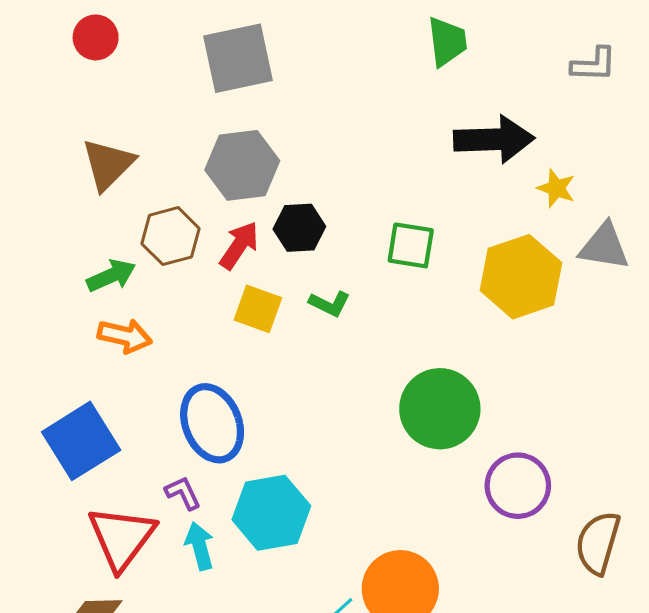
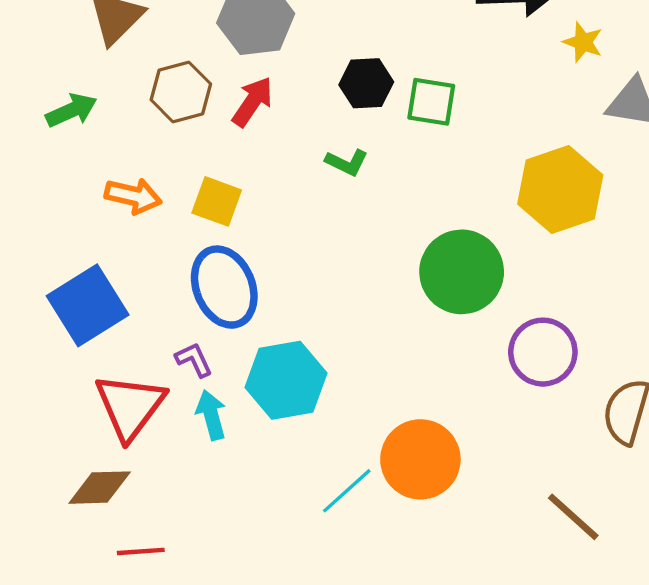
black hexagon: (299, 228) -> (366, 83), moved
green arrow: (111, 276) -> (71, 110), moved
yellow hexagon: (521, 277) -> (560, 190), moved
yellow square: (258, 309) -> (217, 201), moved

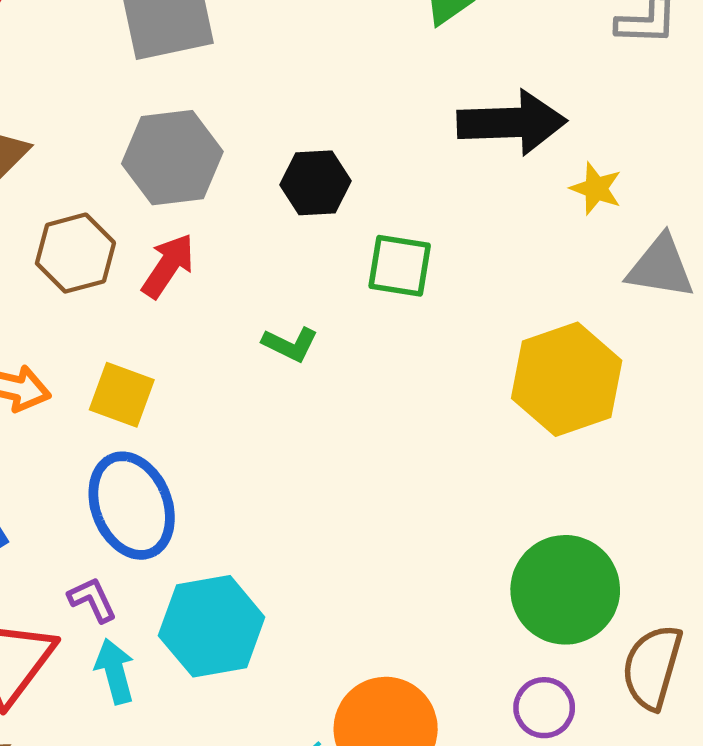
black hexagon: (366, 83) -> (315, 183), moved
green circle: (462, 272) -> (565, 590), moved
purple circle: (543, 352) -> (544, 708), moved, size x0.7

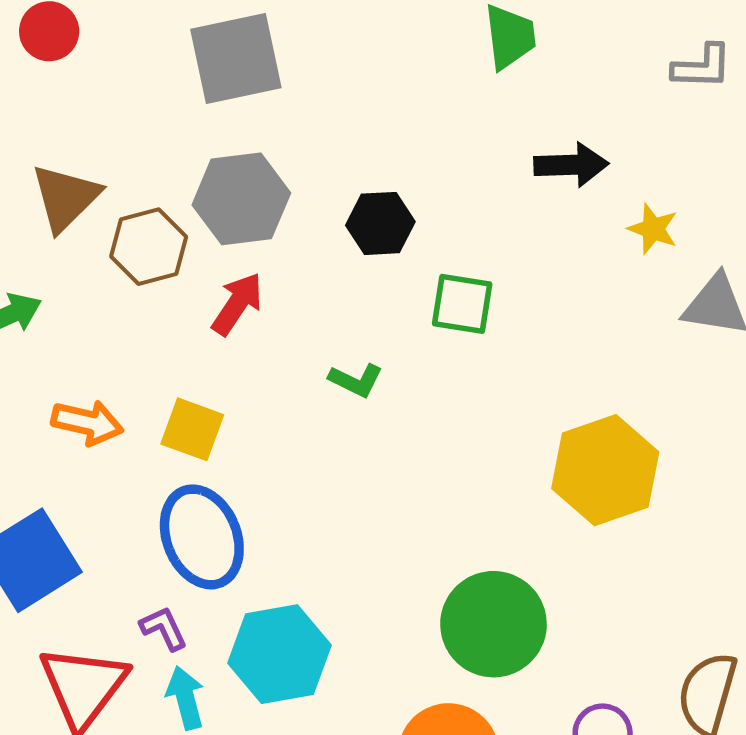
black arrow: (512, 123) -> (571, 165), size x0.7
brown hexagon: (75, 253) -> (149, 247), moved
yellow hexagon: (567, 379) -> (605, 470), moved
green circle: (565, 590) -> (493, 624), moved

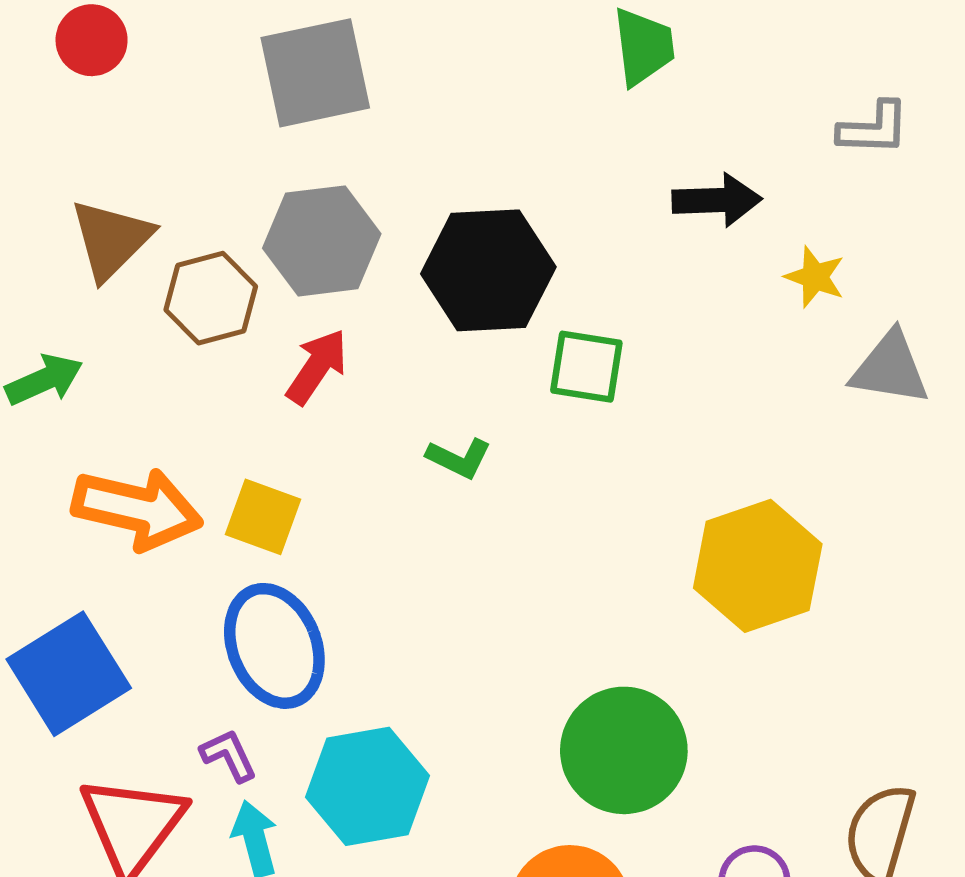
gray L-shape: (702, 67) -> (874, 128), moved
black hexagon: (380, 223) -> (488, 270), size x1.6
orange arrow: (87, 422) -> (137, 509), size x1.5

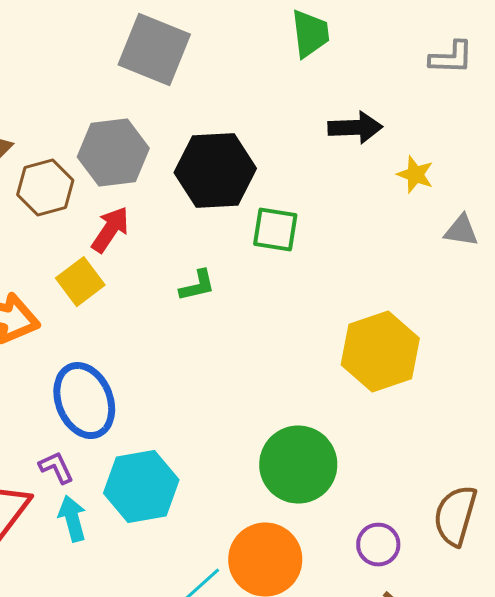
gray square: (315, 73) -> (154, 50), moved, turned 34
gray L-shape: (874, 128) -> (451, 58), moved
gray triangle: (890, 368) -> (461, 231), size x0.7
green L-shape: (459, 458) -> (197, 286), turned -39
yellow square: (263, 517) -> (80, 282), moved, turned 33

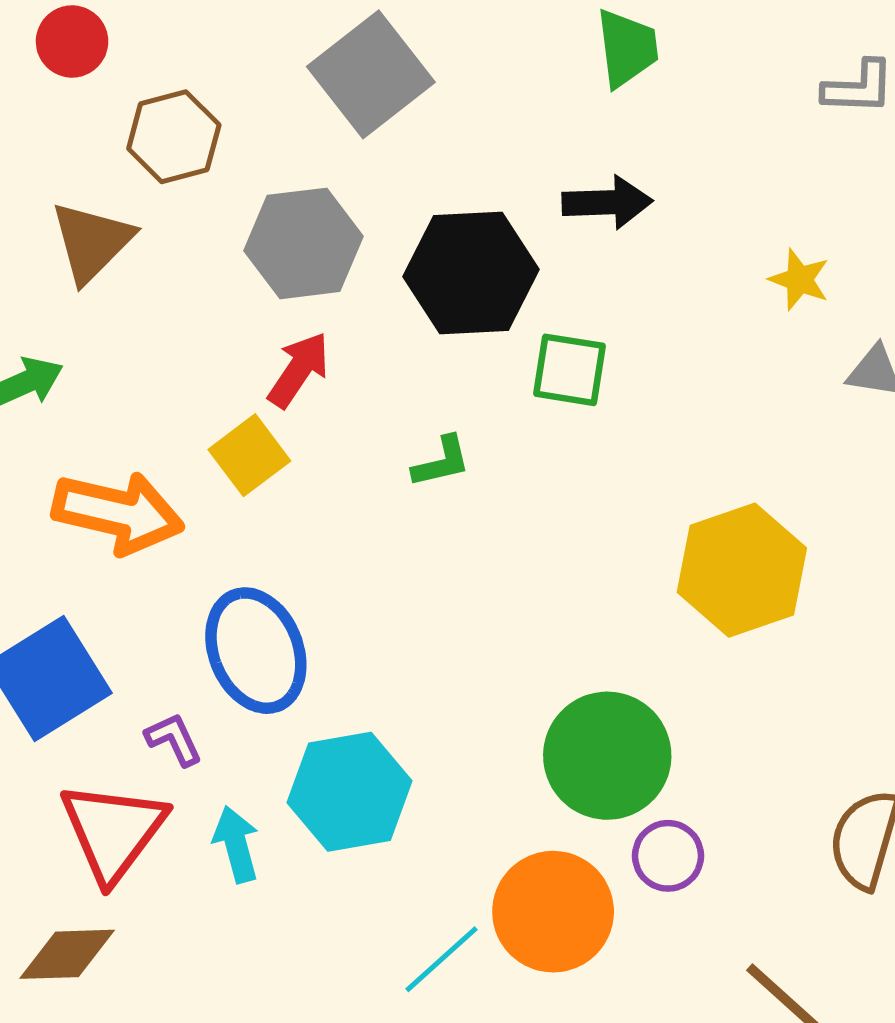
gray square: (154, 50) -> (371, 74), turned 30
black arrow: (355, 128) -> (607, 202), moved
brown hexagon: (45, 188) -> (174, 137), moved
purple L-shape: (56, 468) -> (174, 739), moved
purple circle: (378, 545) -> (668, 856), moved

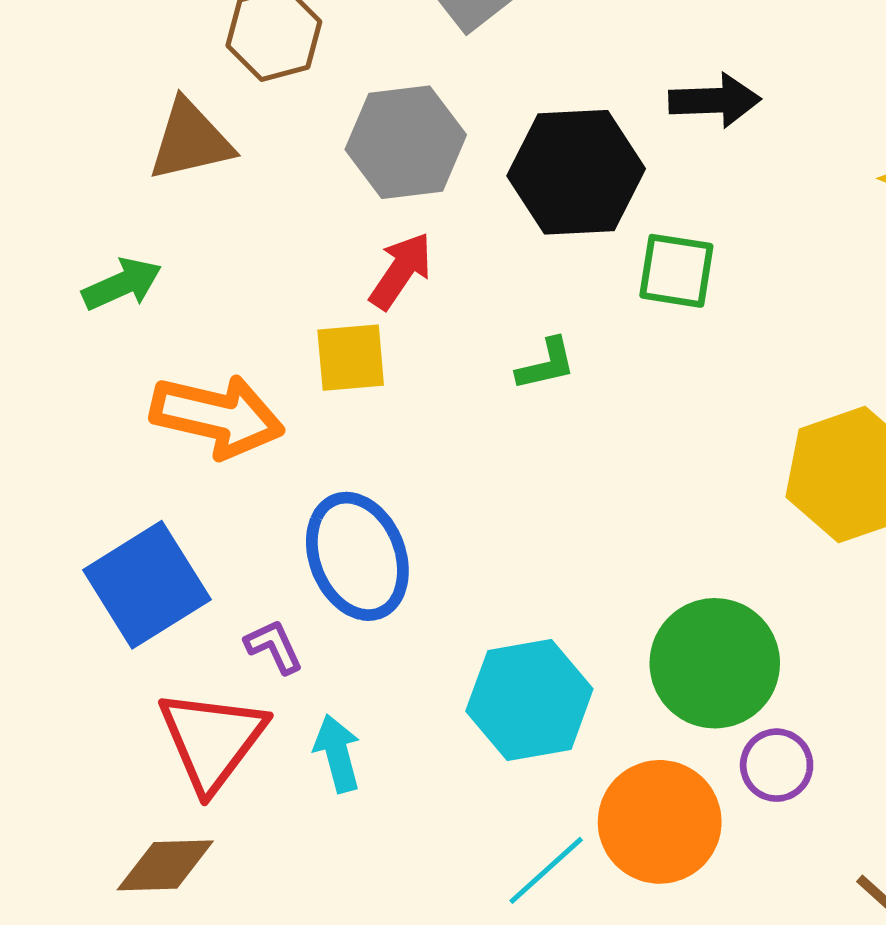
brown triangle: (92, 242) -> (190, 141), turned 32
yellow square: (249, 455) -> (351, 358), turned 32
cyan hexagon: (349, 792) -> (529, 700), moved

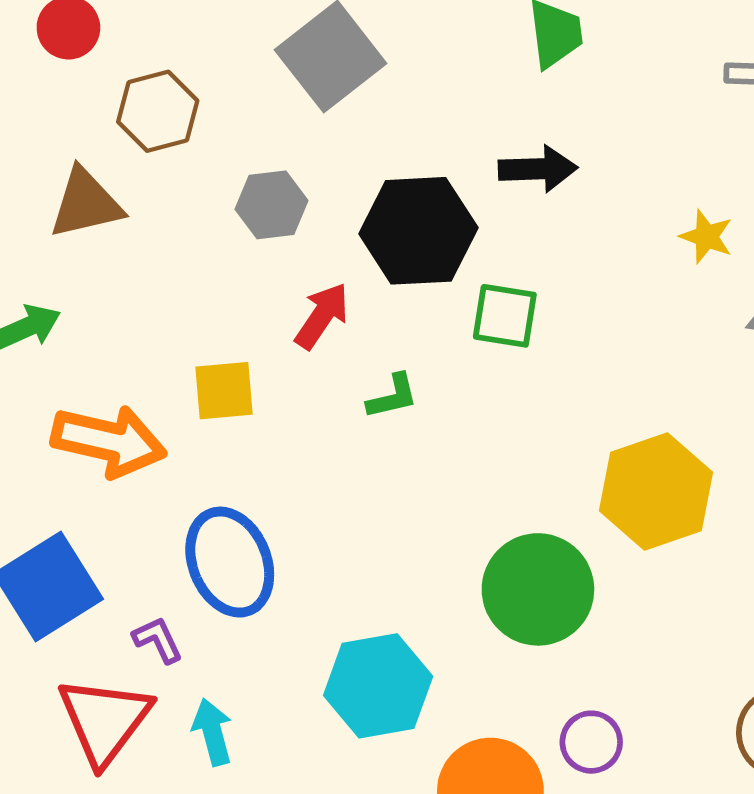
gray hexagon: (406, 142) -> (272, 205), size x0.7
red arrow: (401, 271) -> (322, 316), moved
green circle: (715, 663) -> (538, 589), moved

